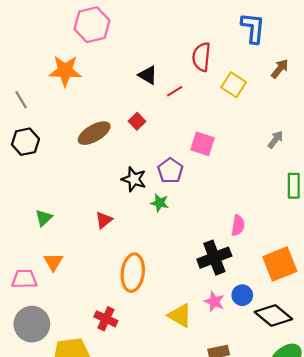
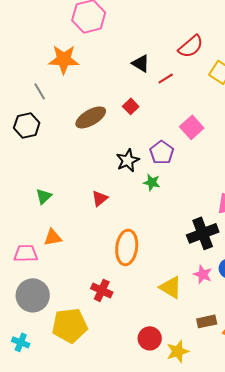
red semicircle: (201, 57) -> (191, 46), turned -136
gray line: (21, 100) -> (40, 91), moved
pink square: (203, 144) -> (192, 127), turned 30
black star: (134, 179) -> (128, 160), turned 30
orange triangle: (53, 262) -> (53, 237), turned 48

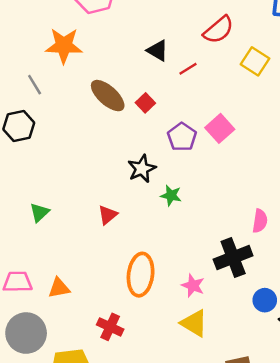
brown ellipse: (91, 117) -> (108, 96), moved, turned 72
purple pentagon: (162, 152) -> (182, 137), moved
orange triangle: (53, 237) -> (59, 288), moved
pink star: (203, 274) -> (193, 286), moved

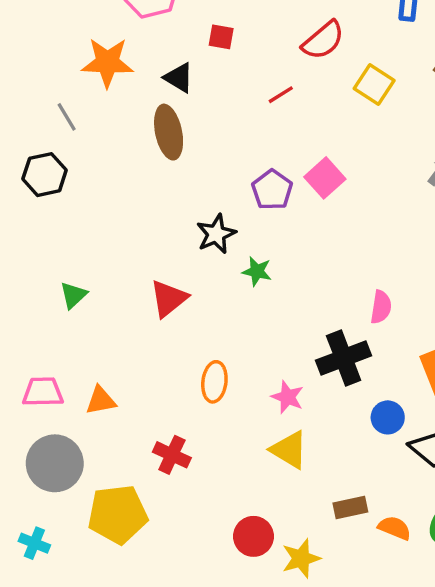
black triangle: (158, 50) -> (179, 78), moved
brown ellipse: (108, 96) -> (169, 132), turned 36
red square: (145, 103) -> (221, 37), moved, turned -36
red triangle: (108, 215) -> (169, 299), size x1.4
orange ellipse: (141, 275) -> (214, 382), size x0.7

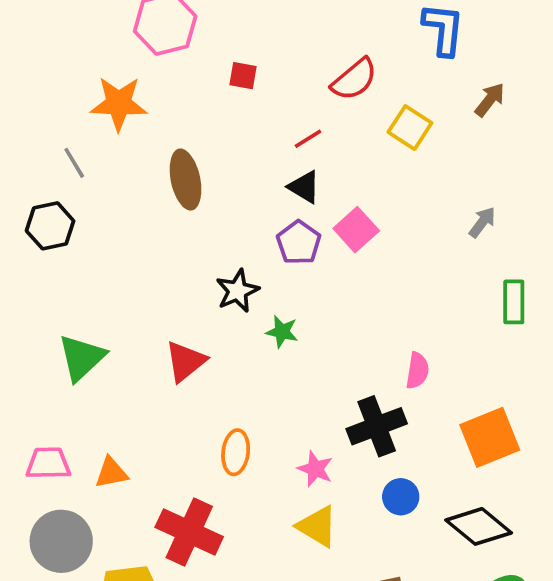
black triangle: (179, 78) -> (304, 187), moved
green triangle: (73, 295) -> (82, 358), size x1.6
blue circle: (388, 417) -> (401, 497), moved
red cross: (172, 455) -> (189, 532), size x1.6

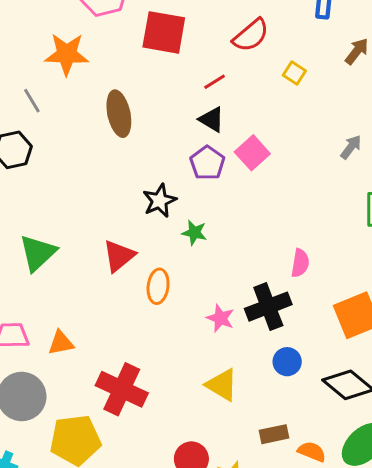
red square: (243, 76) -> (164, 32), size x2.0
yellow square: (410, 128) -> (294, 73), size x0.7
orange ellipse: (236, 452) -> (158, 286), moved
pink star: (315, 469) -> (220, 318), moved

